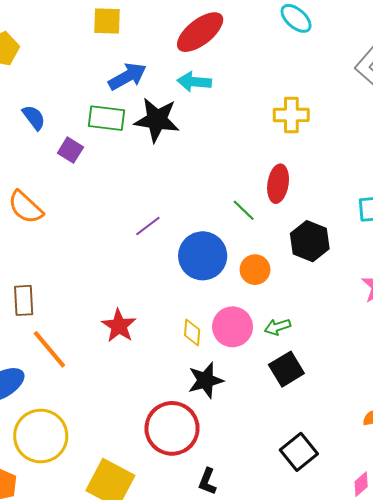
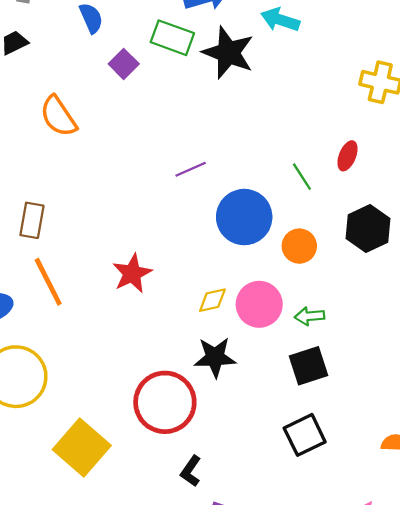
red ellipse: (278, 184) -> (347, 156), size x0.7
yellow diamond: (192, 332) -> (212, 300), turned 60
black square: (299, 452) -> (305, 435), moved

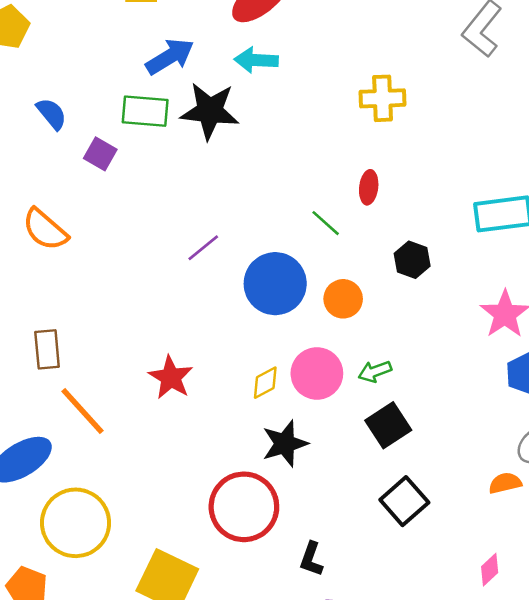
black hexagon: (368, 229) -> (412, 260), size x0.7
black L-shape: (191, 471) -> (311, 559), moved

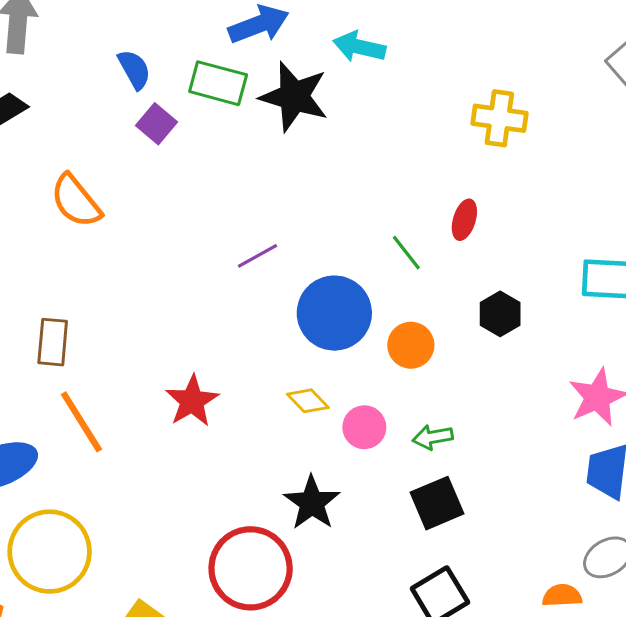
blue semicircle: (52, 114) -> (134, 69), moved
pink circle: (317, 373) -> (364, 427), size x0.7
yellow diamond: (265, 383) -> (308, 401), moved, turned 64
black star: (285, 444) -> (312, 503), turned -30

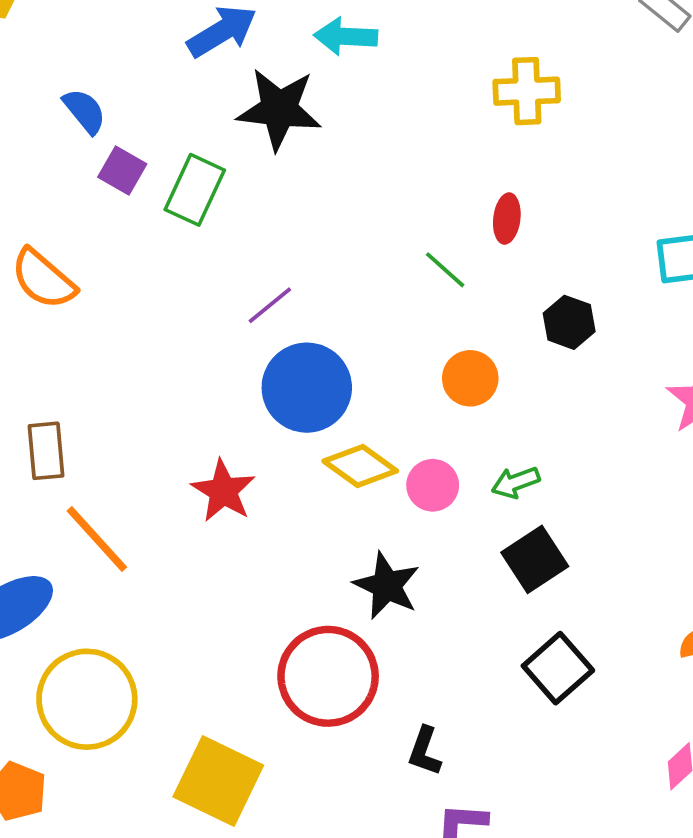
green rectangle: (218, 83) -> (195, 190), moved, turned -70
blue circle: (334, 313) -> (307, 388), moved
yellow diamond: (308, 401) -> (360, 466), size x1.4

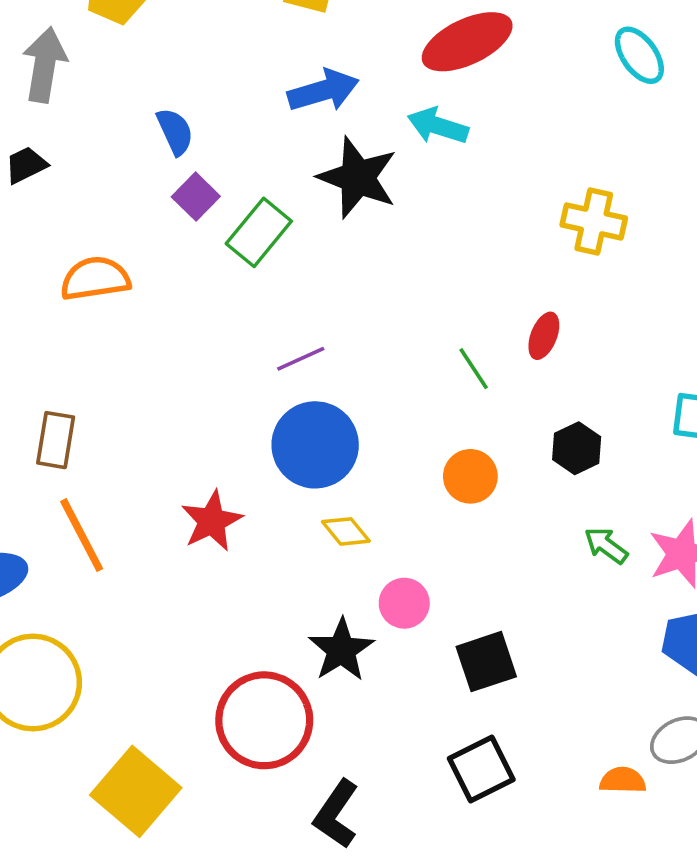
orange semicircle: (43, 279) -> (95, 279), turned 116
yellow diamond: (360, 466) -> (346, 531), size x0.7
green arrow: (516, 482) -> (606, 545), moved, turned 42
pink circle: (433, 485) -> (404, 603), moved
black L-shape: (425, 751) -> (336, 814), size x1.4

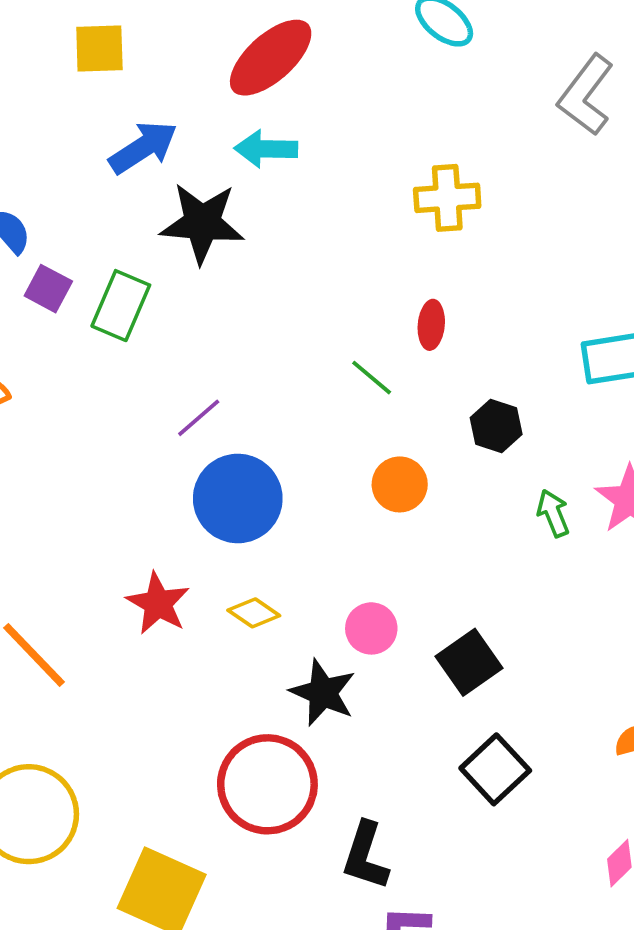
yellow diamond: (346, 531) -> (254, 613), moved
green arrow: (606, 545) -> (553, 513), turned 48

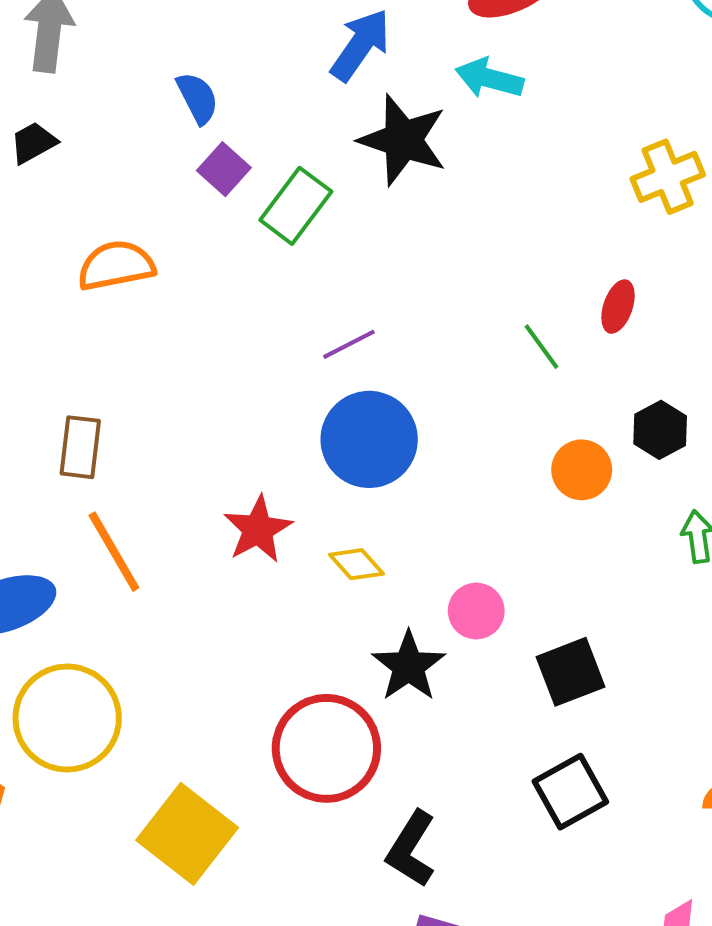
blue arrow: (143, 147) -> (360, 45), turned -36
yellow cross: (447, 198) -> (668, 177), turned -32
orange circle: (400, 484) -> (582, 470), moved

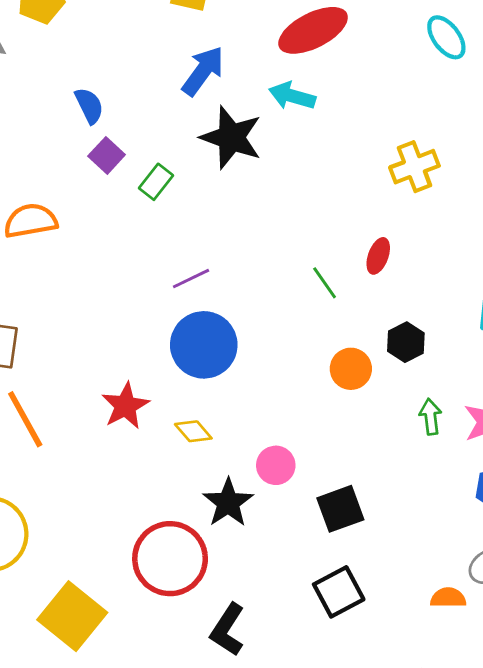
green rectangle: (296, 206) -> (156, 182), size x0.7

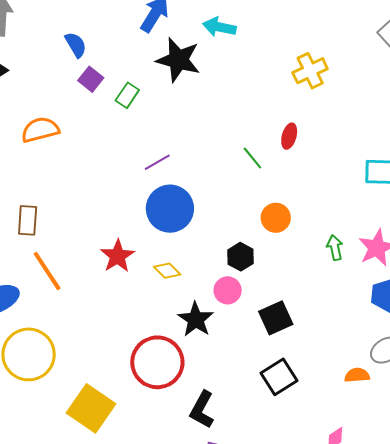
black hexagon: (406, 342) -> (241, 257), moved

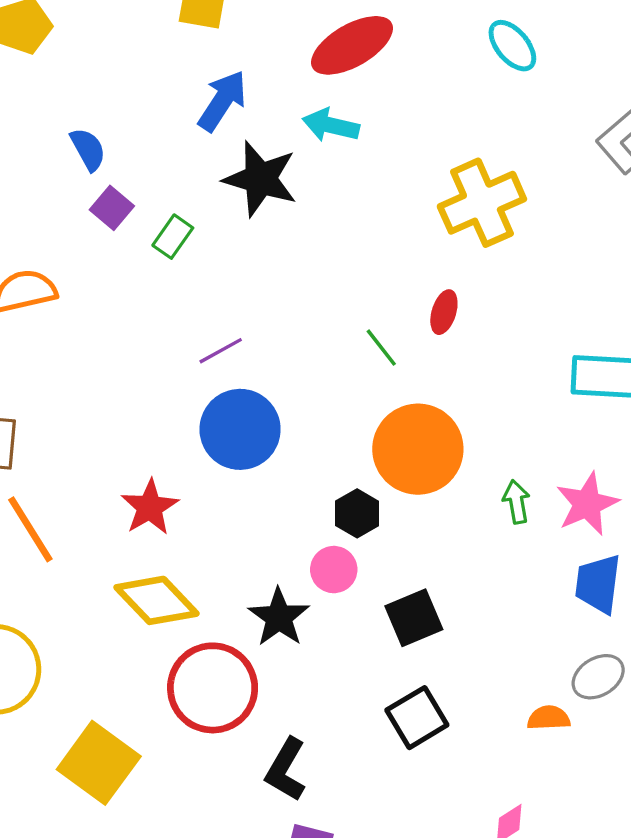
yellow cross: (310, 71) -> (482, 203), size x1.4
orange circle: (276, 218) -> (418, 449), size x1.8
yellow diamond: (167, 271) -> (156, 600), moved, size x1.8

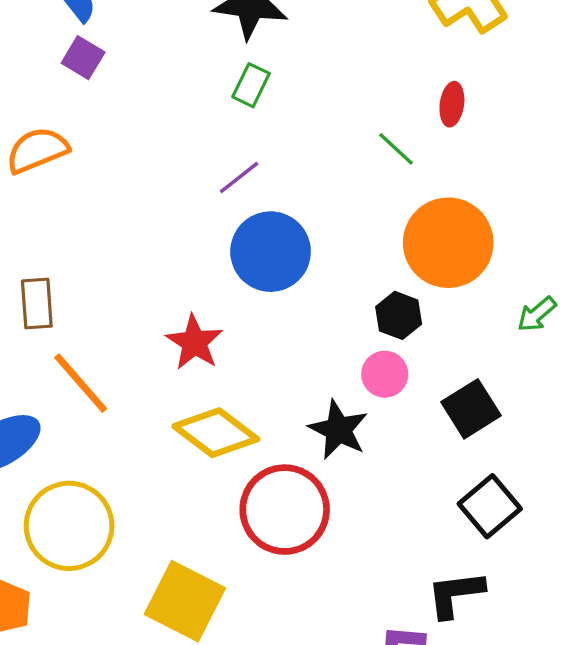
purple square: (112, 208) -> (83, 58), moved
green rectangle: (173, 237) -> (251, 85), moved
green arrow: (516, 502) -> (537, 314), moved, turned -111
black L-shape: (286, 770) -> (455, 594), moved, turned 62

